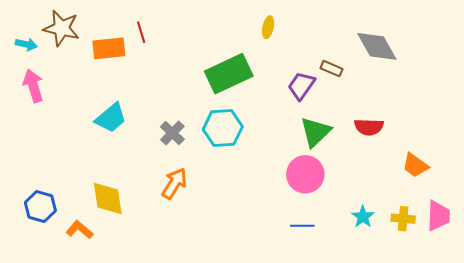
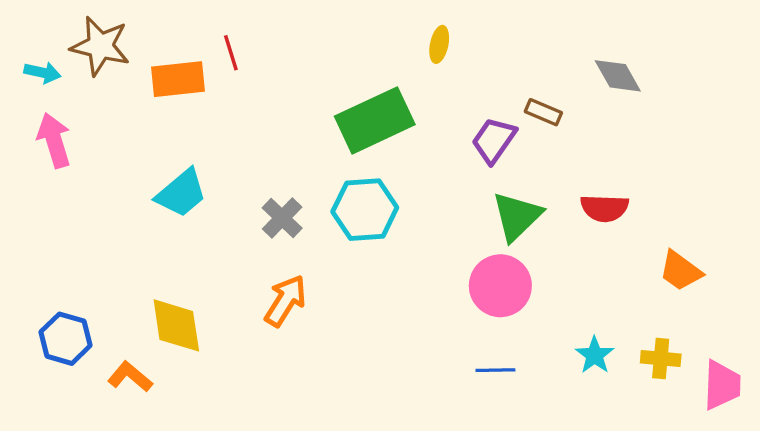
gray diamond: (377, 46) -> (618, 76), size x0.7
pink trapezoid: (438, 216) -> (722, 385), moved

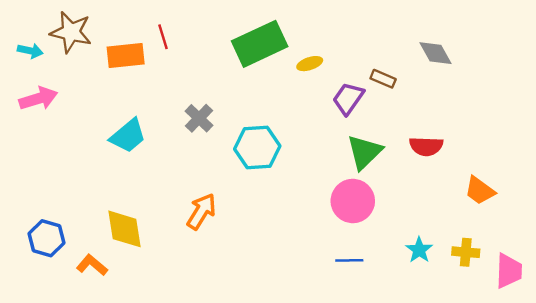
yellow ellipse: (439, 44) -> (310, 64), moved, turned 60
green rectangle: (375, 120) -> (260, 44), moved
pink arrow: (54, 140) -> (38, 99), turned 90
gray cross: (282, 218) -> (199, 118), moved

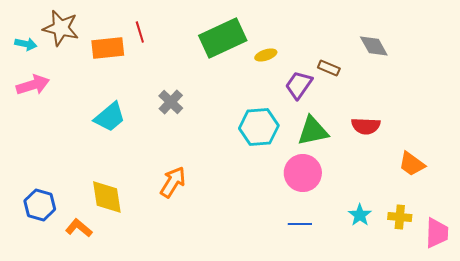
cyan hexagon: (257, 147) -> (259, 127), moved
green triangle: (364, 152) -> (313, 131), turned 32

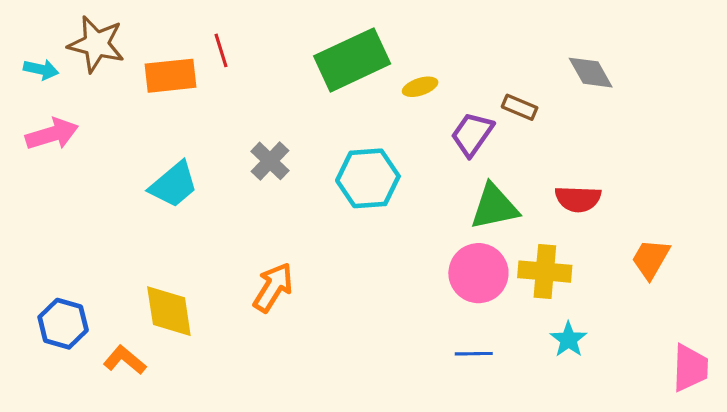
cyan hexagon: (259, 127) -> (368, 178), moved
orange trapezoid: (412, 164) -> (651, 259), turned 84
yellow cross: (400, 217) -> (545, 272), moved, size x1.4

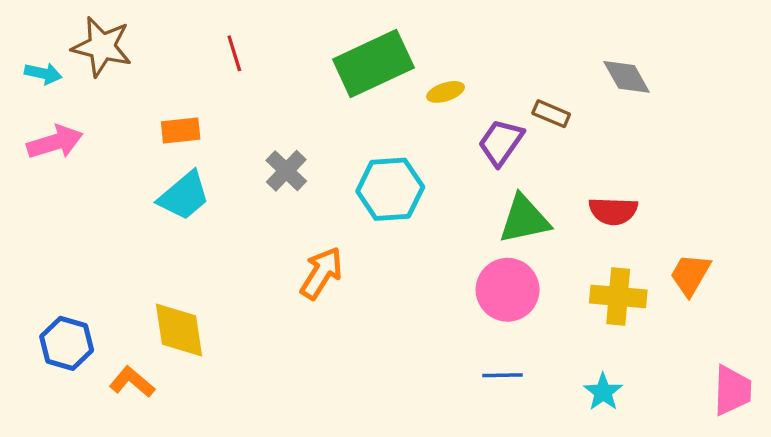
orange rectangle: (170, 76) -> (181, 130), moved, size x0.7
yellow cross: (545, 272) -> (618, 296), moved
orange arrow: (273, 287) -> (321, 273), moved
cyan star: (569, 339) -> (603, 392), moved

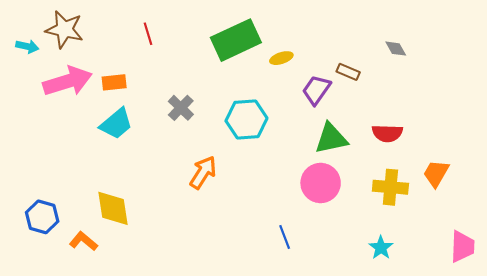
gray diamond: (627, 77) -> (396, 49), size x0.7
pink arrow: (55, 142) -> (68, 81), moved, size x1.4
blue line: (503, 375) -> (285, 237), moved, turned 70

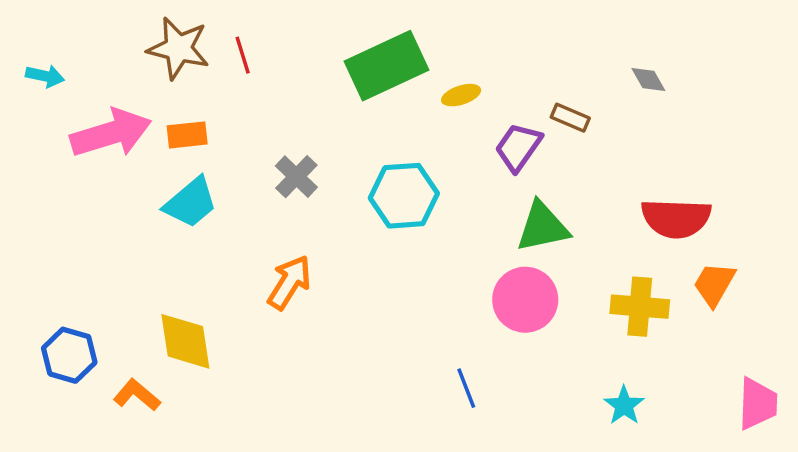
brown star: (64, 29) -> (178, 48), moved
red semicircle: (387, 133) -> (676, 218), moved, size x1.4
orange arrow: (203, 172) -> (289, 282), moved

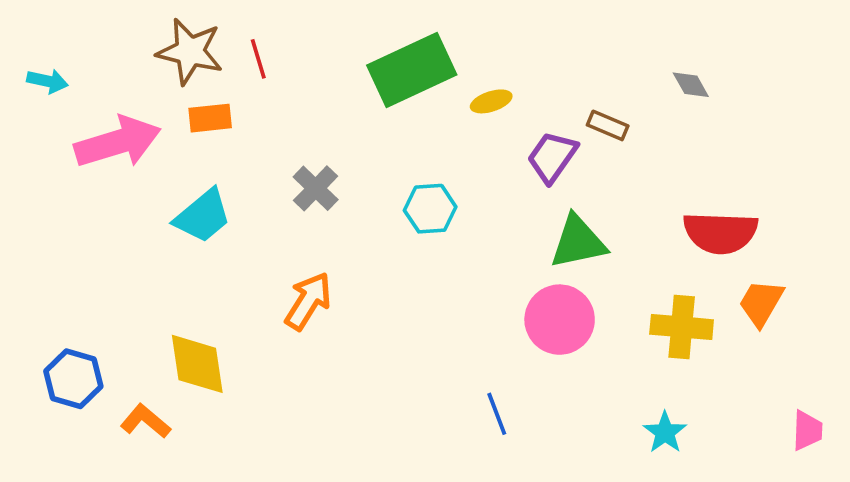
orange rectangle: (187, 135) -> (210, 118), moved
cyan hexagon: (404, 196) -> (430, 209), size x0.7
pink trapezoid: (758, 404) -> (807, 430), size x0.7

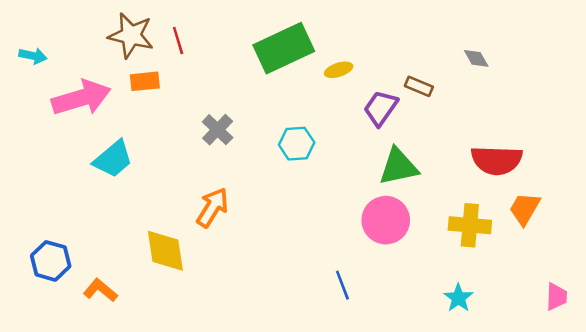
cyan trapezoid: (203, 216) -> (113, 159), moved
yellow diamond: (197, 364) -> (165, 251), moved

